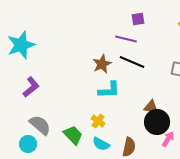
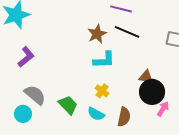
yellow cross: (98, 121) -> (102, 91), moved

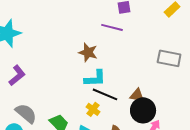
black line: (127, 32) -> (105, 94), moved
brown star: (97, 34) -> (88, 52), turned -30

